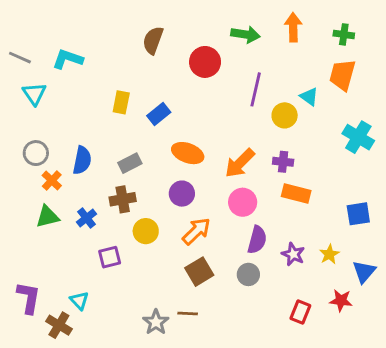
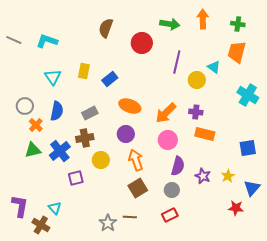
cyan triangle: (34, 94) -> (53, 77), moved
blue cross: (86, 218) -> (60, 151), size x1.5
orange arrow: (196, 231) -> (136, 160), turned -65
red rectangle: (300, 312) -> (170, 215), moved, turned 42

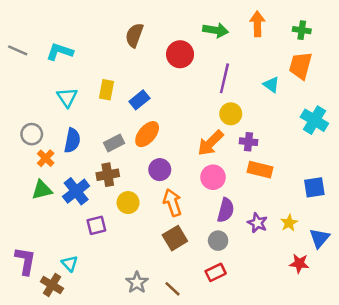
yellow circle: (197, 80) -> (231, 114), moved
orange ellipse: (130, 106) -> (147, 134), moved, turned -70
brown line: (130, 217) -> (172, 289), moved, turned 40

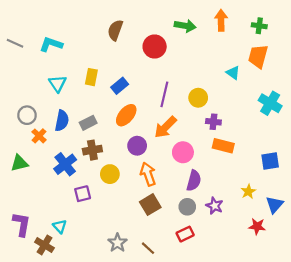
purple line: (224, 78) -> (164, 94), moved
gray rectangle: (114, 143) -> (88, 123), moved
orange arrow: (210, 143) -> (165, 127), moved
green triangle: (42, 190) -> (19, 163), moved
purple star: (257, 223) -> (215, 206), moved

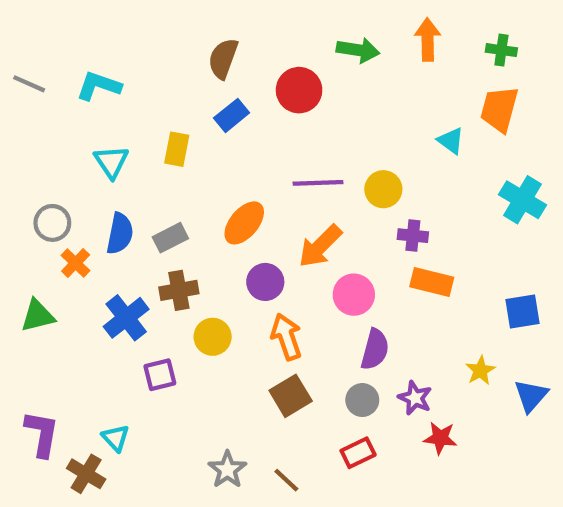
blue rectangle: (120, 86) -> (232, 115), moved
purple line: (164, 94) -> (318, 183), turned 75
red star: (257, 226) -> (440, 438), moved

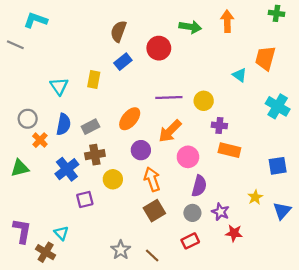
green cross: (501, 50) -> (277, 13), moved
cyan L-shape: (99, 86) -> (36, 20), moved

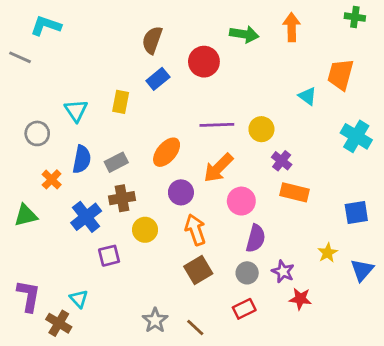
gray circle: (28, 119) -> (37, 133), moved
purple cross: (219, 125) -> (282, 161), turned 32

